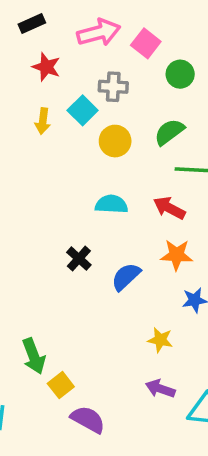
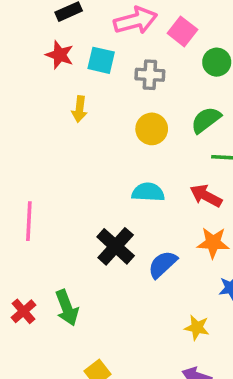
red star: (46, 67) -> (60, 55), moved
cyan square: (83, 110) -> (101, 60), moved, turned -32
black cross: (79, 259) -> (116, 246), size x1.5
green arrow: (34, 356) -> (67, 308), moved

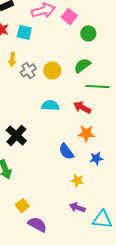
gray cross: (150, 75) -> (28, 70), moved, turned -35
black cross: (116, 246) -> (16, 135), moved
blue semicircle: (163, 264) -> (66, 151), moved, turned -84

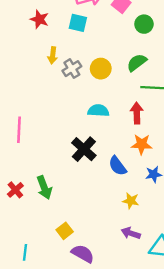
cyan square: (24, 32) -> (78, 23), moved
red arrow: (82, 107) -> (137, 113), turned 60
black cross: (16, 135) -> (84, 149), moved

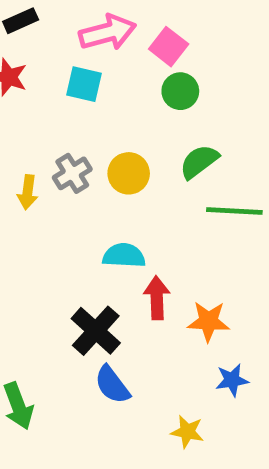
green circle: (144, 24) -> (180, 91), moved
yellow arrow: (53, 55) -> (28, 192), moved
red arrow: (137, 113) -> (157, 298), moved
blue semicircle: (118, 166) -> (112, 385), moved

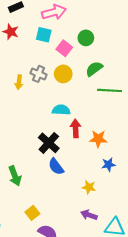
pink square: (169, 47) -> (64, 48), moved
gray cross: (72, 173) -> (39, 74), turned -35

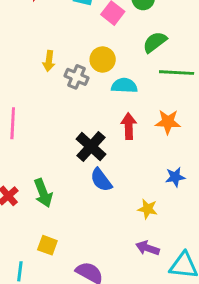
gray cross: (39, 74) -> (76, 77), moved
yellow circle: (63, 74) -> (103, 59), moved
cyan semicircle: (61, 110) -> (124, 86), moved
orange star: (98, 139) -> (168, 122), moved
yellow square: (32, 213) -> (47, 245), moved, turned -32

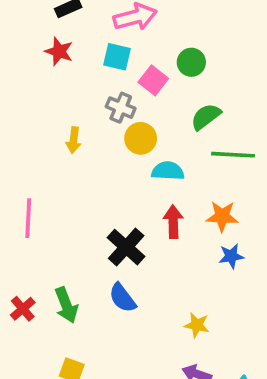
gray cross: (76, 77) -> (121, 108), moved
blue star: (175, 177) -> (231, 256), moved
blue semicircle: (101, 180) -> (122, 298), moved

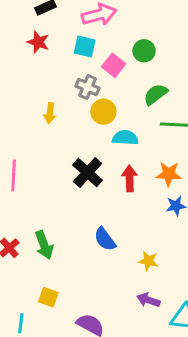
black cross: (126, 247) -> (88, 173), moved
blue semicircle: (122, 298) -> (105, 239), moved

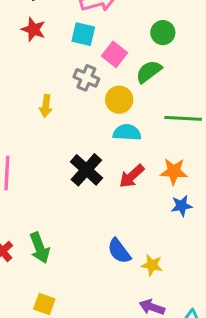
green circle: (144, 51) -> (163, 33), moved
green semicircle: (156, 94) -> (149, 72), moved
yellow circle: (103, 112) -> (119, 100), moved
red arrow: (130, 178) -> (132, 176), turned -130
blue semicircle: (105, 239) -> (119, 251), moved

